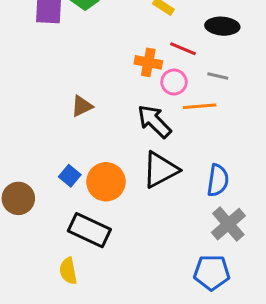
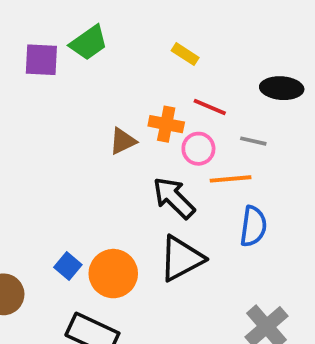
black ellipse: (222, 26) -> (282, 88), moved
brown triangle: (82, 106) -> (123, 141), moved
blue semicircle: (218, 180) -> (253, 226), moved

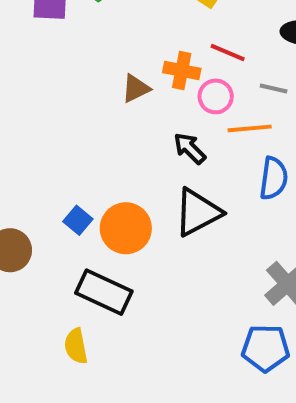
black arrow: (174, 198) -> (190, 148), size x0.7

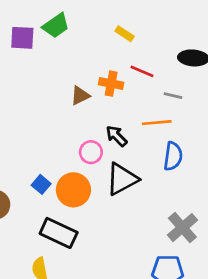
pink circle: (216, 96) -> (91, 152), moved

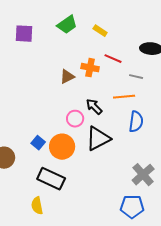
green trapezoid: (56, 26) -> (67, 25), moved

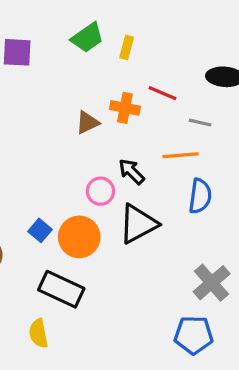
yellow rectangle: (100, 31) -> (127, 47), moved, turned 72

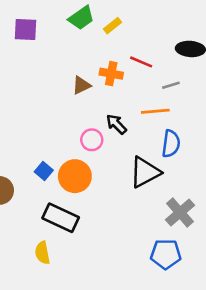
yellow rectangle: (127, 47) -> (113, 26), turned 36
gray line: (200, 123) -> (171, 85), turned -30
black triangle: (138, 224) -> (145, 172), moved

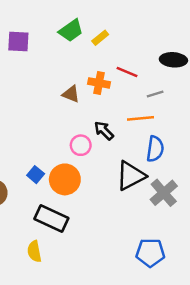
brown triangle: (81, 85) -> (71, 94), turned 48
gray cross: (180, 213) -> (164, 193), moved

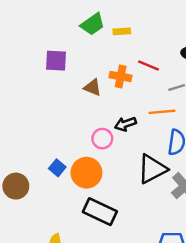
yellow rectangle: (100, 38) -> (122, 31), turned 35
purple square: (18, 41) -> (56, 61), moved
black arrow: (104, 131) -> (125, 124), turned -65
black rectangle: (51, 218) -> (100, 212), moved

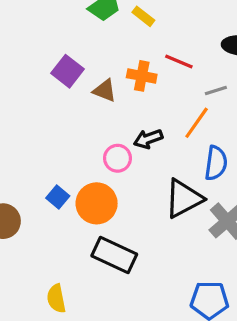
yellow rectangle: (122, 31) -> (143, 16), turned 42
purple square: (56, 61) -> (68, 71), moved, turned 35
orange line: (162, 112) -> (197, 123), turned -50

